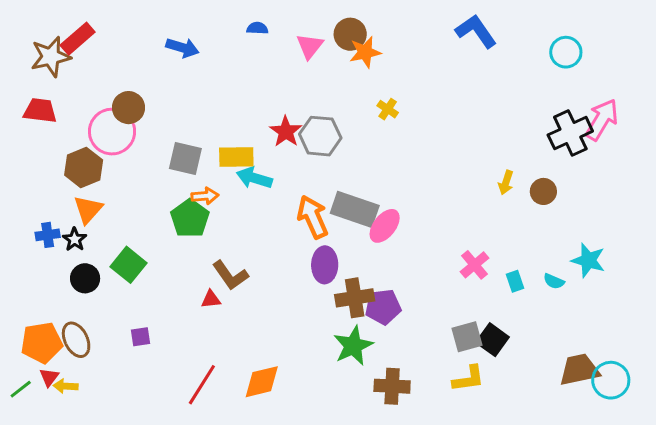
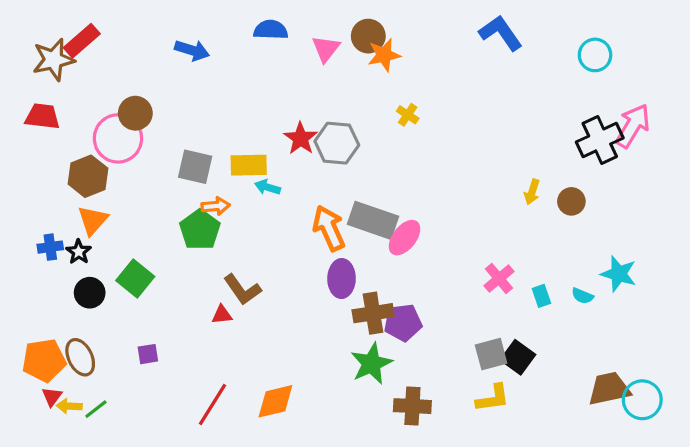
blue semicircle: (257, 28) -> (271, 30), size x1.5
cyan arrow: (254, 178) -> (268, 187), size x0.7
green line: (21, 389) -> (96, 409), moved

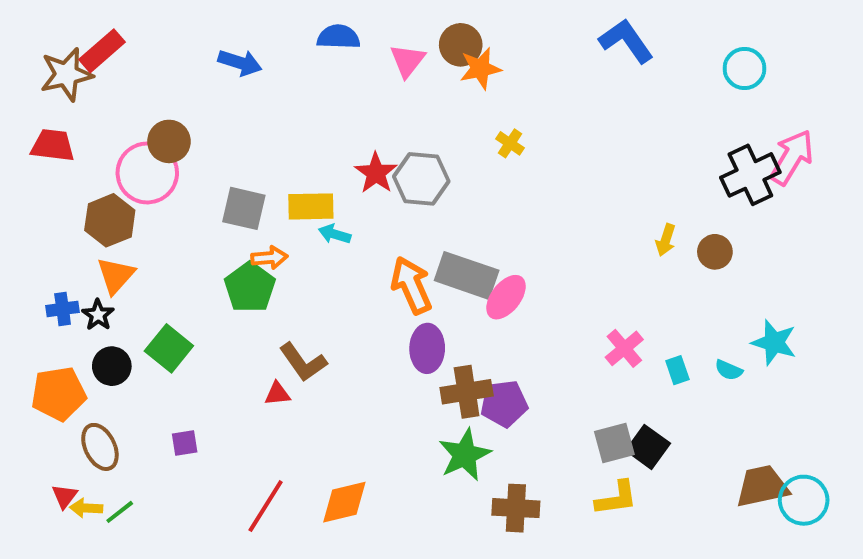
orange pentagon: (44, 360) -> (59, 394), moved

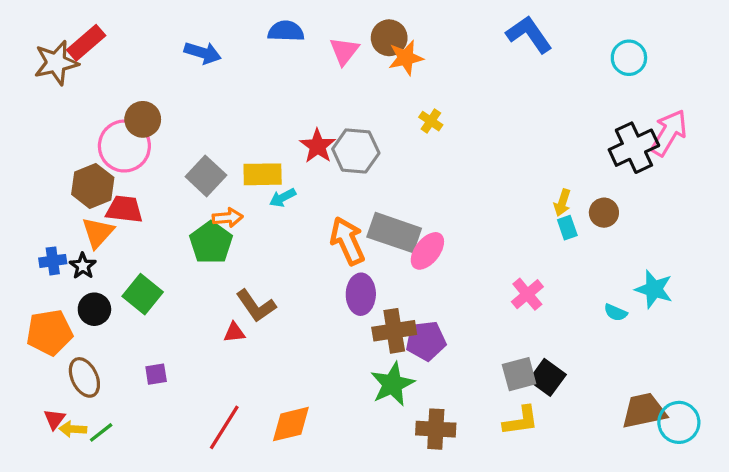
red trapezoid: (53, 145) -> (124, 209), moved
gray square: (244, 208) -> (206, 176), turned 30
cyan arrow: (335, 234) -> (283, 198), turned -45
cyan rectangle: (677, 370) -> (567, 228), moved

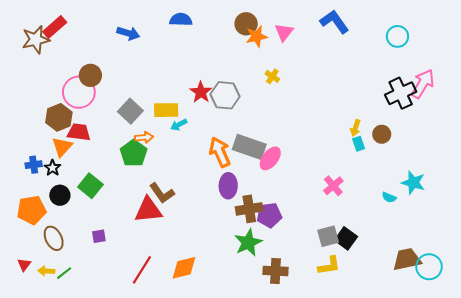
pink triangle: (344, 51) -> (284, 32), moved
red triangle: (234, 332) -> (148, 210), size x2.0
red triangle: (54, 419) -> (24, 265), moved

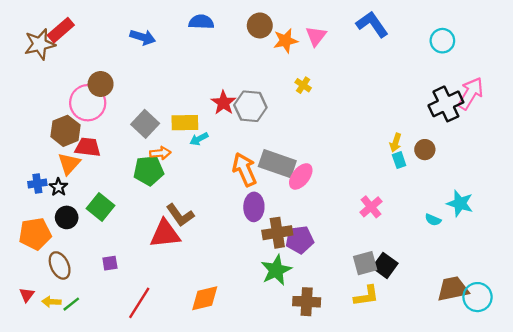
brown circle: (246, 24) -> (260, 25), moved
green pentagon: (134, 153) -> (149, 171), turned 30
red line: (142, 270) -> (139, 303), moved

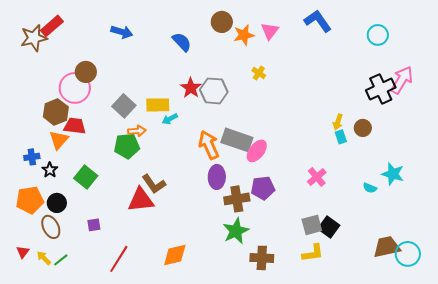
blue semicircle: (201, 22) -> (182, 42), moved, turned 45
black star: (58, 187) -> (50, 170), moved
black circle: (67, 217) -> (57, 203), moved
purple pentagon: (300, 240) -> (263, 188), moved
yellow arrow: (51, 302) -> (44, 258), turned 42

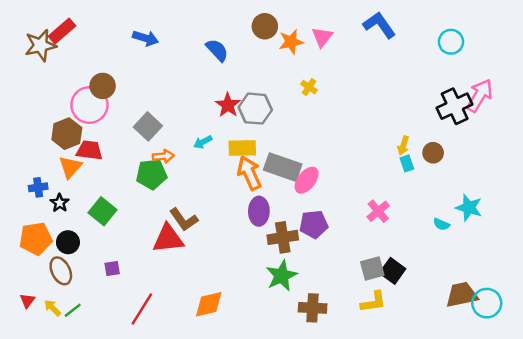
yellow rectangle: (158, 105) -> (242, 148), moved

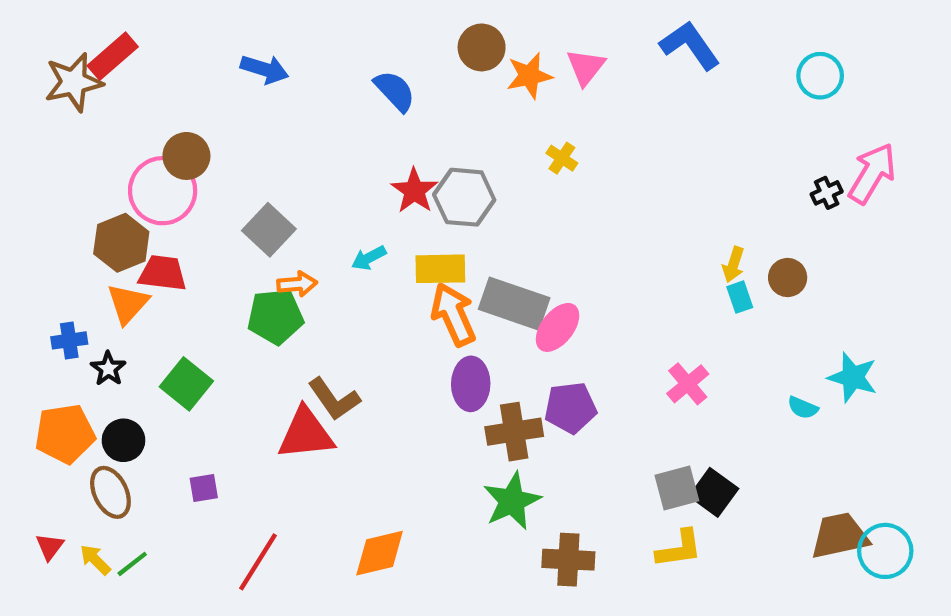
black cross: (455, 106) -> (827, 193), size x0.5

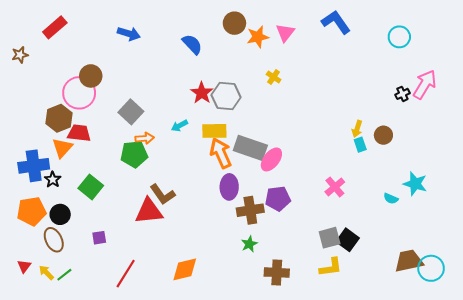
brown star: (74, 82) -> (20, 55), moved, size x0.6
blue cross: (69, 340) -> (34, 166), size x1.8
green star: (512, 501) -> (249, 244), size x0.6

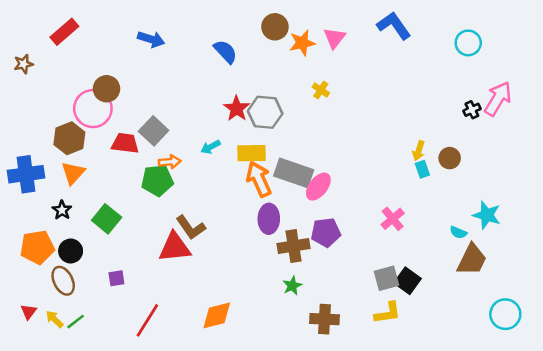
red trapezoid: (79, 133) -> (125, 143), moved
blue cross: (34, 166) -> (26, 174), moved
brown trapezoid: (409, 261) -> (472, 260), moved, turned 128

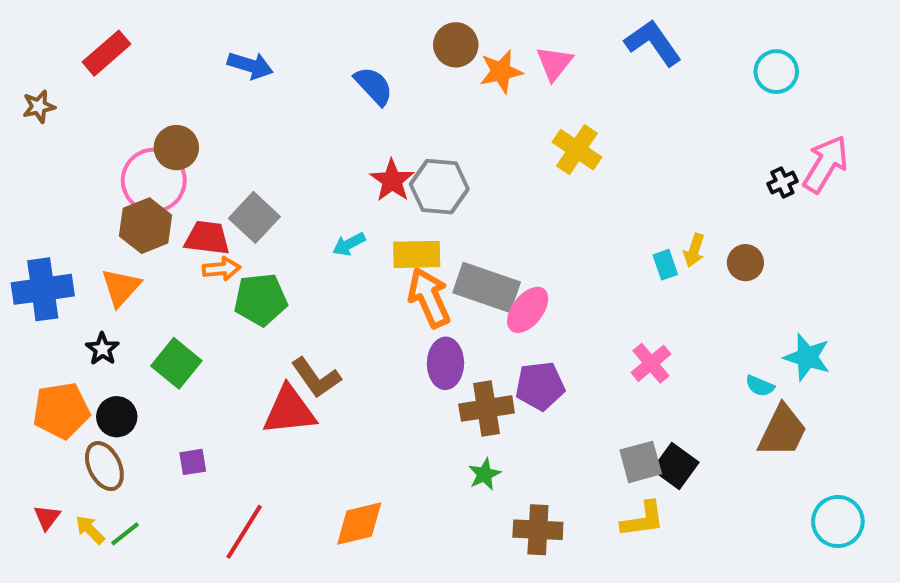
yellow cross: (321, 90) -> (577, 150), moved, size x1.6
brown hexagon: (69, 138) -> (146, 226), moved
orange arrow: (170, 162) -> (222, 269), moved
cyan rectangle: (422, 169) -> (665, 265), moved

